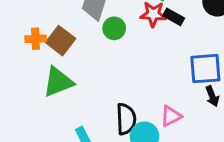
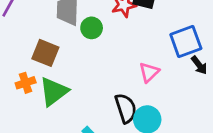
orange cross: (36, 39) -> (26, 83), moved
pink triangle: (171, 116) -> (149, 72), moved

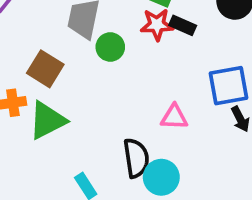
pink triangle: (149, 72) -> (174, 117), turned 35

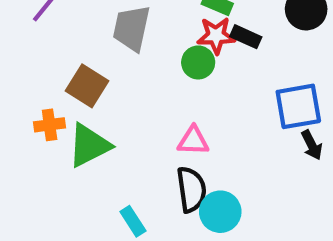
green circle: (110, 47) -> (198, 62), moved
pink triangle: (174, 117) -> (193, 141), moved

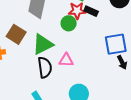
green triangle: (89, 145) -> (43, 44), moved
black semicircle: (191, 189) -> (45, 67), moved

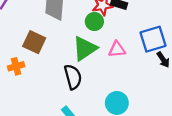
green triangle: (43, 44) -> (85, 49), moved
pink triangle: (66, 60) -> (117, 49), moved

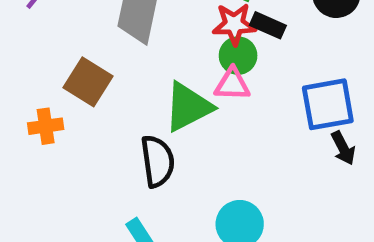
green circle: (94, 22) -> (238, 56), moved
pink triangle: (117, 49) -> (232, 84), moved

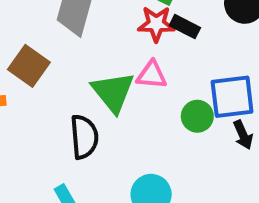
green circle: (238, 56) -> (197, 116), moved
green triangle: (188, 107) -> (113, 92), turned -45

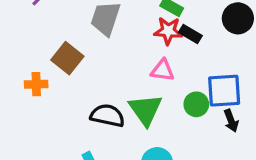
green triangle: (113, 92) -> (145, 110), moved
black semicircle: (84, 137) -> (107, 116), turned -76

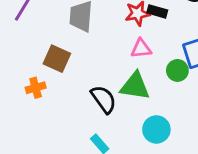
green triangle: (145, 110) -> (135, 86), turned -32
black semicircle: (107, 116) -> (104, 99), turned 56

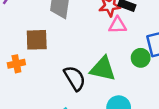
pink triangle: (141, 49) -> (118, 25), moved
brown square: (57, 59) -> (37, 40), turned -30

